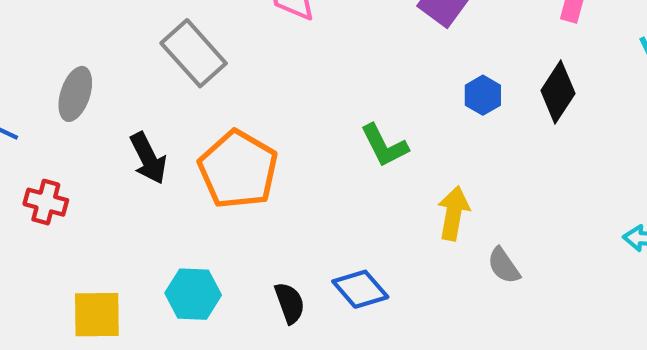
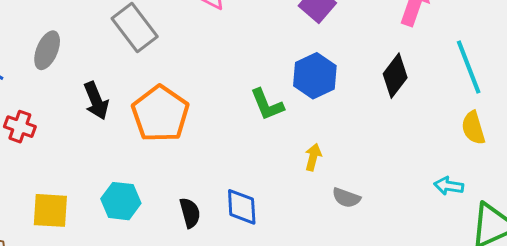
blue hexagon: (483, 95) -> (315, 76), moved, size x1.6
yellow arrow: (454, 213) -> (313, 157), size x0.7
gray semicircle: (504, 266) -> (346, 198), turned -40
blue diamond: (360, 289) -> (242, 207), turned 33

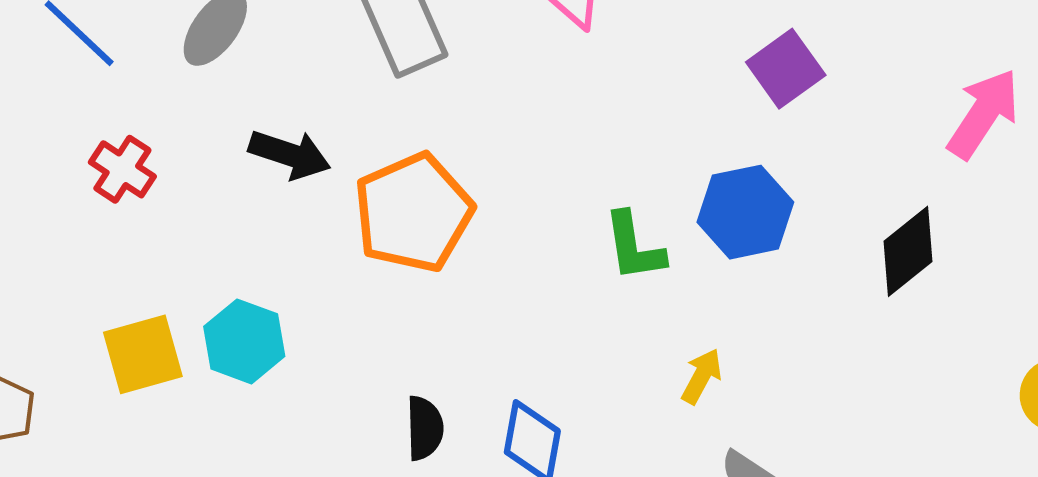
black arrow: (96, 101) -> (290, 154), turned -63
cyan hexagon: (121, 201) -> (244, 341), moved
yellow square: (50, 210) -> (143, 354), turned -33

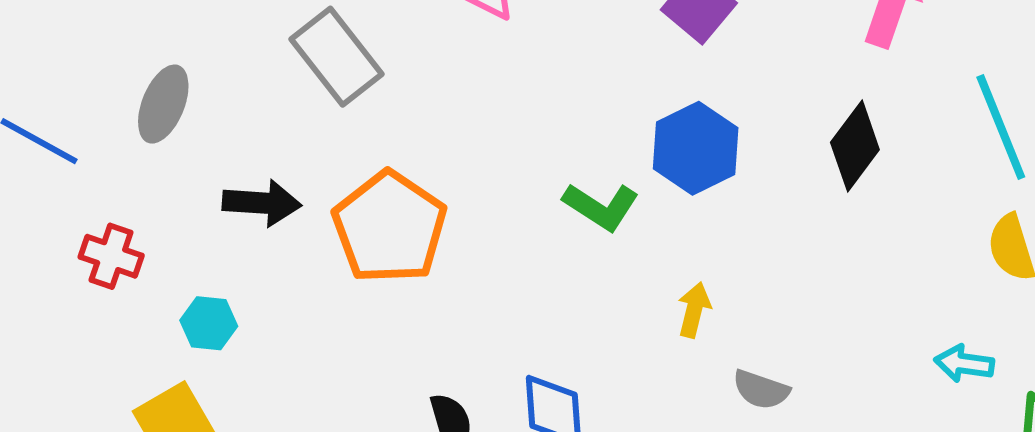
green L-shape: (634, 247) -> (601, 207), turned -34
cyan hexagon: (244, 341) -> (209, 323), moved, size x0.7

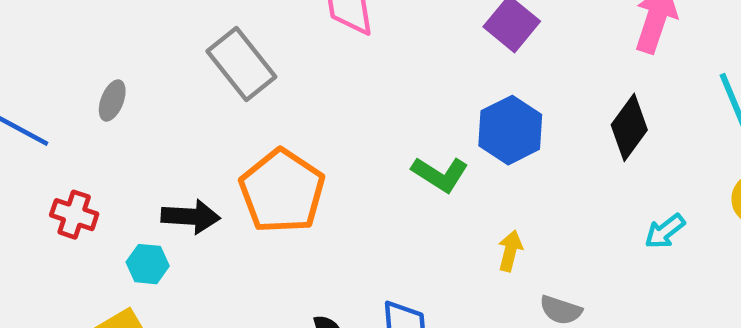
gray ellipse: (163, 104) -> (112, 101), size x0.7
black arrow: (262, 203) -> (191, 217), moved
cyan arrow: (964, 364) -> (665, 231), moved, turned -45

